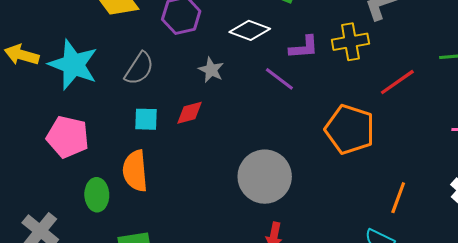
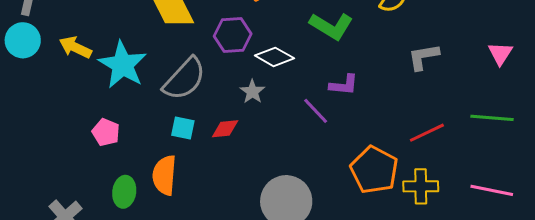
white diamond: (250, 30) -> (274, 57), moved
yellow cross: (350, 42) -> (421, 186), moved
gray semicircle: (139, 68) -> (184, 79), size x1.4
pink pentagon: (68, 137) -> (106, 132), size x0.7

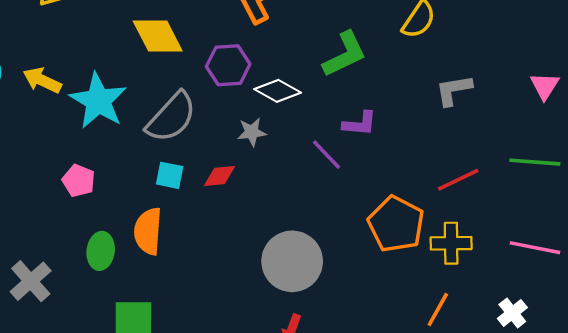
green L-shape: (331, 26) -> (345, 54), turned -57
gray star: (252, 92) -> (252, 132), turned 30

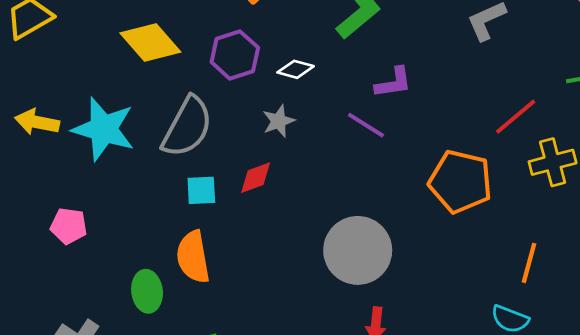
white diamond: (278, 91) -> (296, 69), size x0.7
pink pentagon: (79, 181) -> (69, 226), moved
yellow cross: (451, 243) -> (553, 162), moved

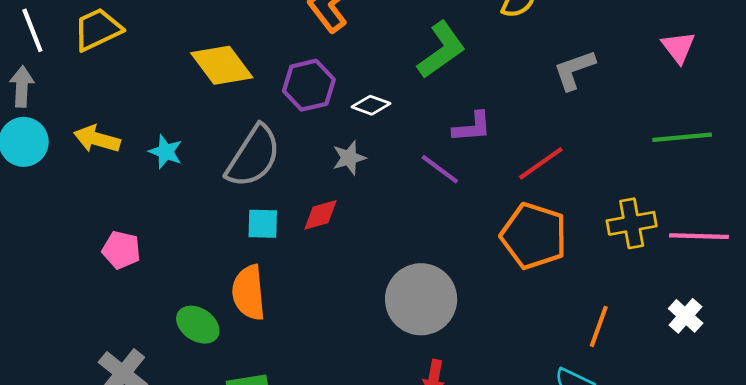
red line: (516, 117) -> (541, 163), moved
cyan star: (103, 129) -> (166, 152), size x0.5
green ellipse: (147, 291) -> (198, 325), turned -54

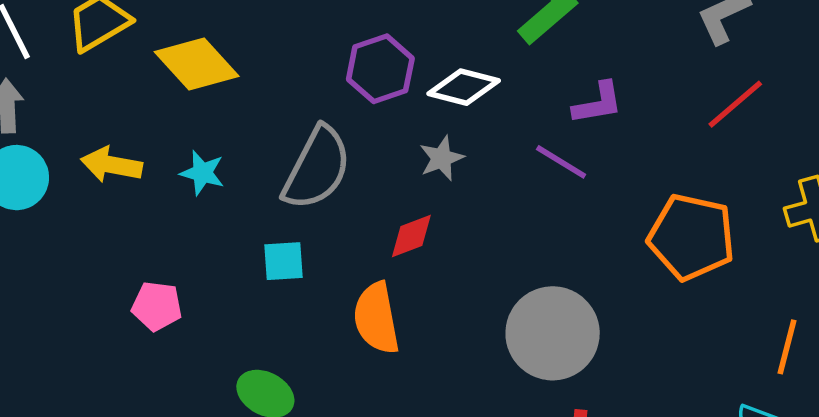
yellow diamond: (222, 65) -> (197, 64), moved
white diamond: (371, 105) -> (464, 87), size x1.4
red line: (541, 163) -> (735, 104), moved
cyan square: (263, 224) -> (284, 261), moved
orange semicircle: (249, 293) -> (376, 318), moved

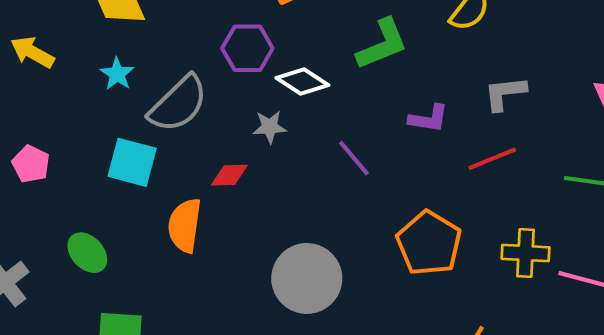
purple L-shape: (598, 103) -> (429, 119), moved
cyan star: (202, 173) -> (117, 74), moved
cyan square: (284, 261) -> (132, 162), size x1.5

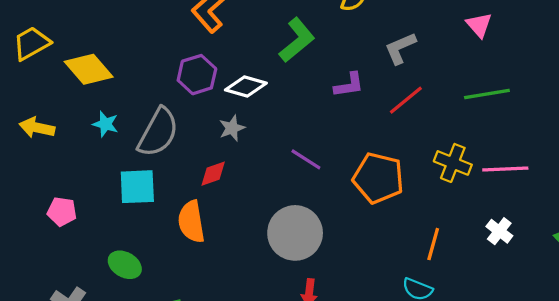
purple line: (354, 158) -> (306, 159), moved
yellow cross: (525, 253) -> (453, 163), turned 36

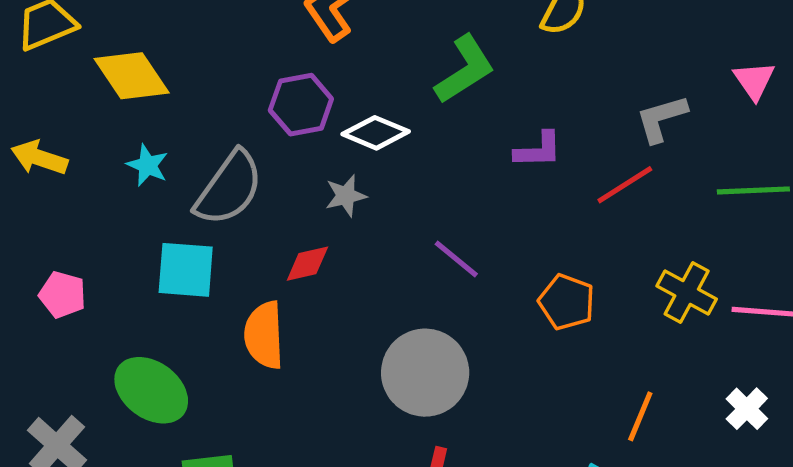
gray L-shape: (400, 48) -> (661, 118), moved
orange pentagon: (378, 178) -> (567, 302), size x0.7
green ellipse: (125, 265) -> (151, 390), size x1.4

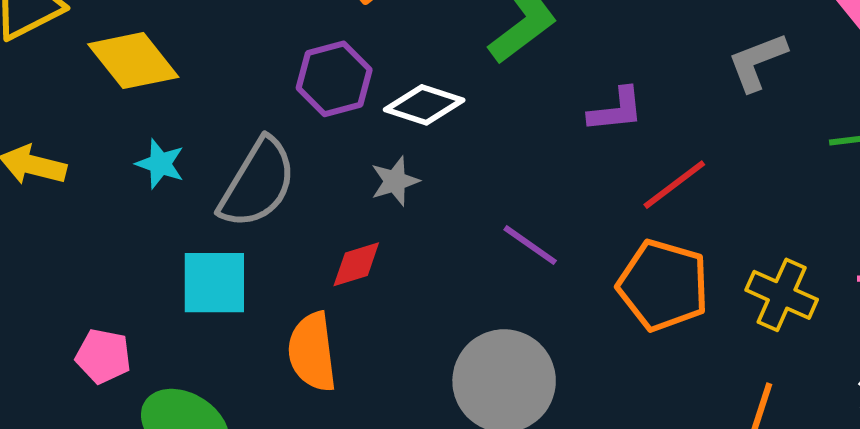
red line: (625, 185) -> (674, 185), moved
yellow cross: (687, 292) -> (782, 295), moved
pink pentagon: (62, 295) -> (103, 356), moved
orange pentagon: (567, 302) -> (663, 285), size x1.4

